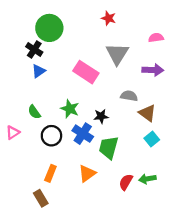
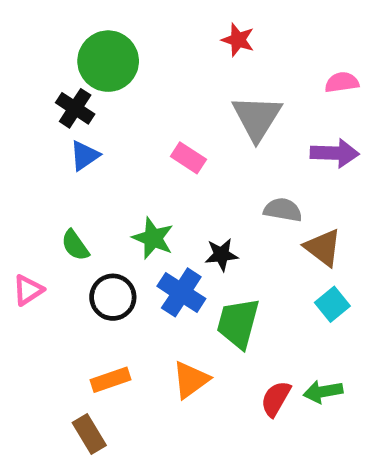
pink rectangle: (86, 72) -> (188, 158), size x0.6
orange rectangle: (50, 173) -> (111, 380), turned 49

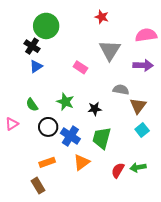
pink semicircle: (342, 82) -> (146, 35), size x1.5
brown triangle: (323, 248) -> (138, 106), turned 30
blue cross: (181, 292) -> (70, 136), moved

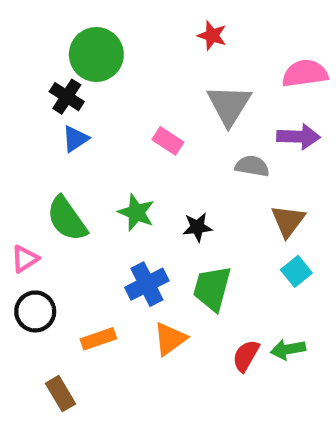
gray semicircle: (121, 90) -> (252, 166), moved
green semicircle: (32, 105) -> (67, 219), size x1.6
black circle: (48, 127) -> (35, 311), moved
blue cross: (70, 136) -> (147, 284), turned 30
brown rectangle: (38, 186) -> (60, 394), moved

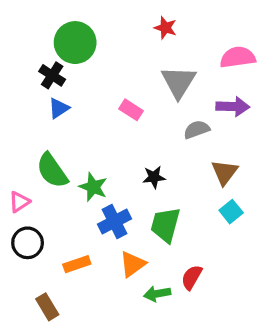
gray semicircle: (252, 166) -> (197, 130), turned -30
green star: (136, 212) -> (93, 187), moved
green arrow: (288, 349) -> (157, 294), moved

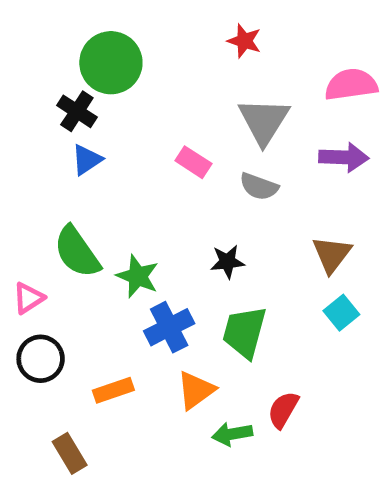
gray semicircle: (197, 130) -> (259, 186), moved, turned -140

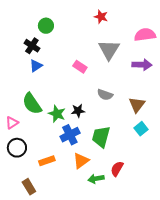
green circle: (111, 63) -> (46, 26), size x0.6
gray semicircle: (259, 186) -> (105, 95), moved
black star: (227, 262) -> (78, 111), moved

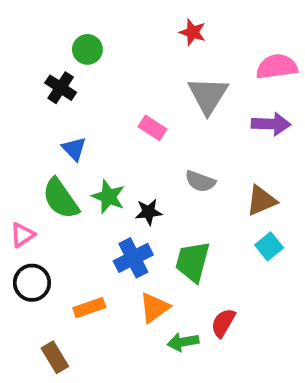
blue triangle: (36, 66) -> (74, 149), moved, turned -40
brown triangle: (137, 105) -> (261, 200), turned 30
green star: (57, 114) -> (108, 197), moved

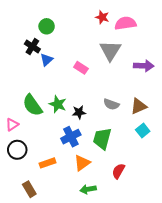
pink semicircle: (277, 67) -> (125, 23), moved
blue triangle: (74, 149) -> (47, 60), moved, turned 32
gray semicircle: (200, 181) -> (111, 104), moved
green arrow: (183, 342) -> (88, 189), moved

